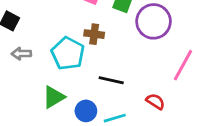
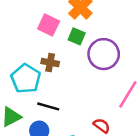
black line: (111, 80) -> (48, 106), moved

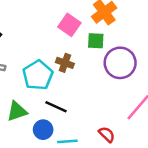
green square: (77, 36) -> (96, 41), turned -30

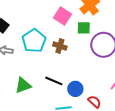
cyan pentagon: (38, 75) -> (34, 41), moved
blue circle: (43, 130) -> (75, 89), moved

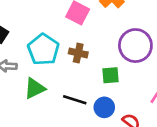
green square: (84, 28) -> (111, 75), moved
green triangle: (23, 85) -> (35, 88), moved

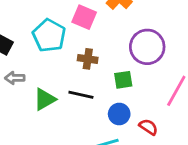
cyan pentagon: (43, 49) -> (49, 36), moved
black line: (75, 100) -> (81, 95), moved

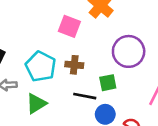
cyan pentagon: (49, 36) -> (41, 66), moved
black line: (81, 95) -> (85, 96), moved

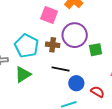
purple circle: (129, 51) -> (75, 35), moved
green square: (108, 83) -> (96, 50), moved

